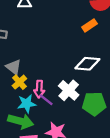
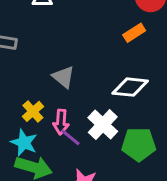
gray triangle: (13, 67) -> (63, 77), moved
cyan star: (27, 104) -> (24, 143), moved, turned 30

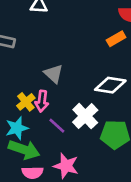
pink arrow: (61, 122) -> (42, 101), moved
cyan star: (24, 143) -> (17, 128), turned 30

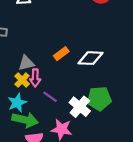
orange rectangle: (116, 39) -> (61, 54), moved
gray triangle: (54, 74) -> (26, 63), moved, turned -49
white cross: (85, 116) -> (80, 107), moved

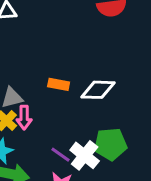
orange rectangle: (61, 54) -> (59, 84), turned 48
purple line: (50, 97) -> (60, 155), moved

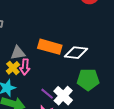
orange rectangle: (59, 84) -> (50, 47), size x1.6
green pentagon: (110, 144) -> (88, 80), moved

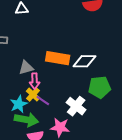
yellow cross: (13, 68) -> (33, 94), moved
purple line: (47, 94) -> (43, 101), moved

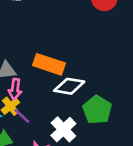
white diamond: (84, 61) -> (69, 86), moved
green pentagon: (100, 87) -> (97, 110), turned 30

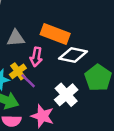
pink arrow: (15, 89) -> (36, 57), moved

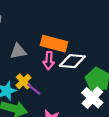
pink arrow: (36, 57) -> (49, 61), moved
white cross: (66, 95) -> (92, 98), moved

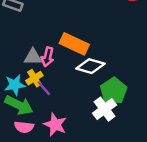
gray triangle: (18, 51) -> (33, 57), moved
pink arrow: (49, 61) -> (48, 57), moved

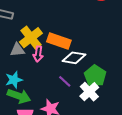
gray triangle: (33, 57) -> (17, 50), moved
yellow cross: (34, 78) -> (31, 38), moved, size x1.6
purple line: (44, 88) -> (65, 81), moved

